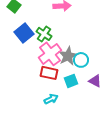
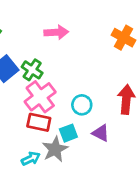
gray star: (68, 56) -> (55, 149), moved
cyan arrow: (51, 99) -> (31, 159), moved

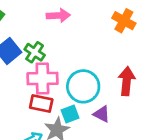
pink cross: (40, 97) -> (42, 79), turned 36
cyan circle: (82, 105) -> (83, 86), size x1.6

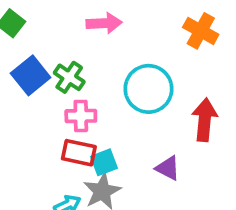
pink cross: (42, 79) -> (81, 116), size x0.7
cyan circle: (83, 86) -> (148, 89), moved
cyan square: (70, 114) -> (104, 162), moved

